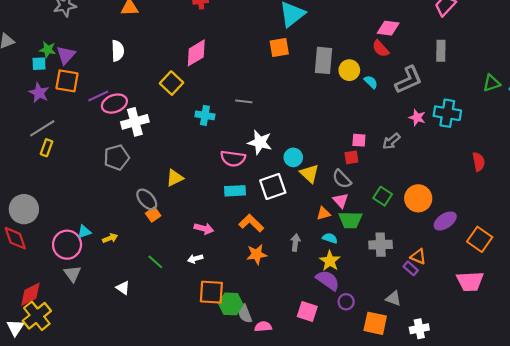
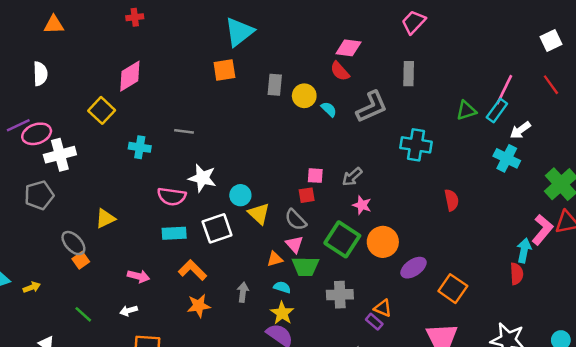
gray rectangle: (323, 60) -> (275, 85), size x0.7
pink star: (417, 118) -> (362, 205), moved
green square: (383, 196) -> (342, 239), size x1.6

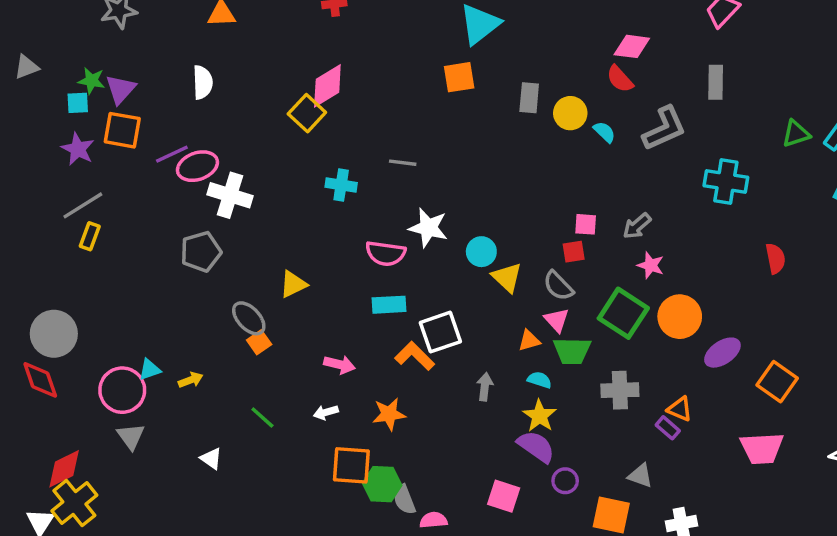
yellow square: (102, 110) -> (307, 113), moved
white cross: (60, 155) -> (230, 195), turned 32
white square: (217, 228) -> (440, 332), moved
orange star: (199, 306) -> (389, 414), moved

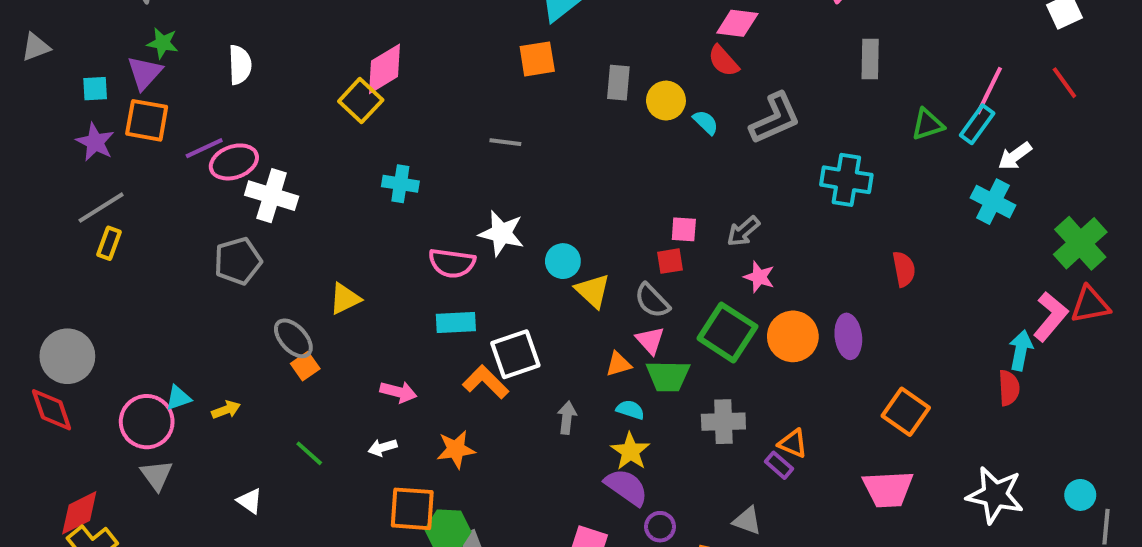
green star: (91, 81) -> (163, 43), moved
gray rectangle: (716, 82) -> (870, 59), moved
gray line: (403, 163) -> (505, 142), moved
purple ellipse: (722, 353) -> (848, 336), moved, turned -63

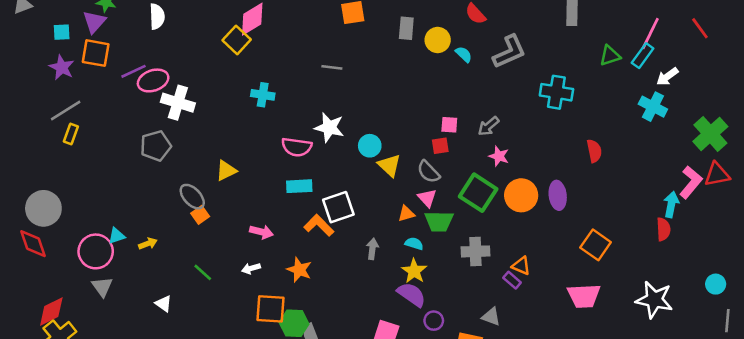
orange star: (456, 449) -> (299, 270), turned 30
cyan circle: (1080, 495) -> (716, 284), moved

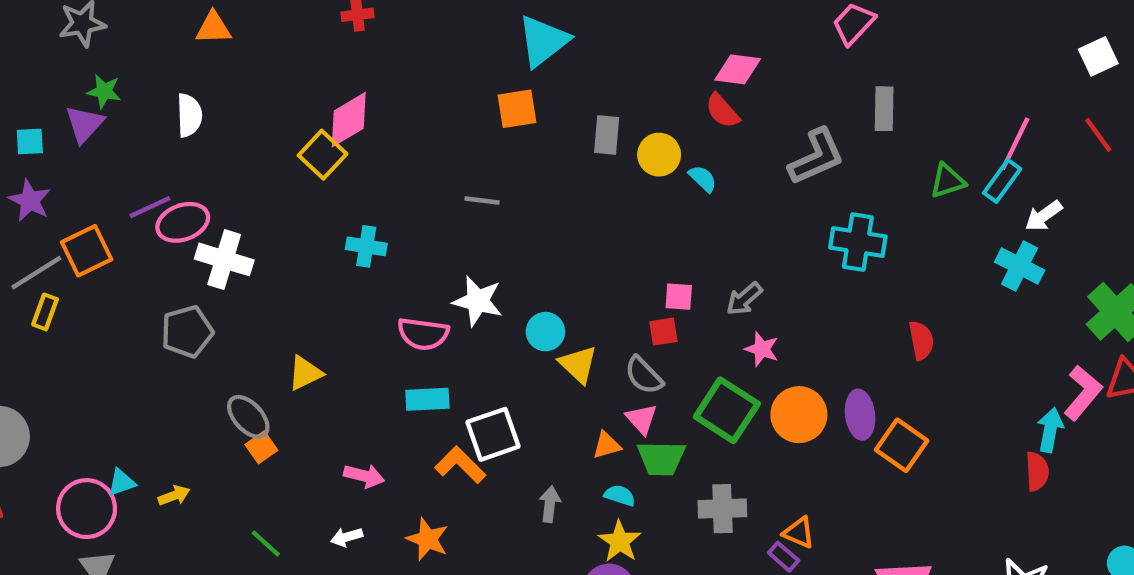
gray L-shape: (509, 52) -> (816, 157), moved
orange square: (96, 53) -> (87, 251), moved, turned -36
orange square: (596, 245) -> (902, 445), moved

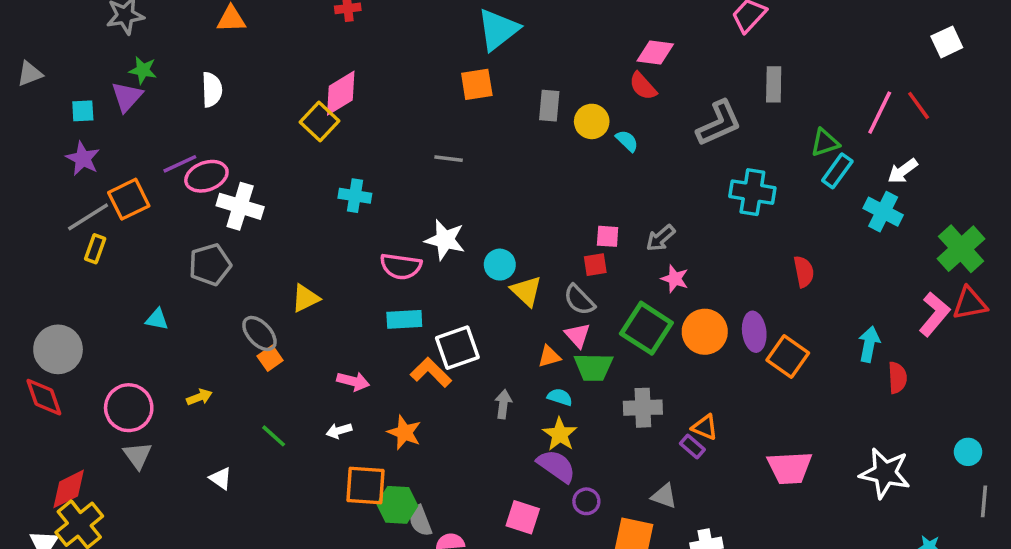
red line: (1098, 135) -> (919, 106), moved
cyan rectangle: (1002, 181) -> (837, 171), moved
cyan arrow: (1050, 430) -> (869, 344), moved
cyan triangle: (122, 482) -> (157, 319), moved, turned 30

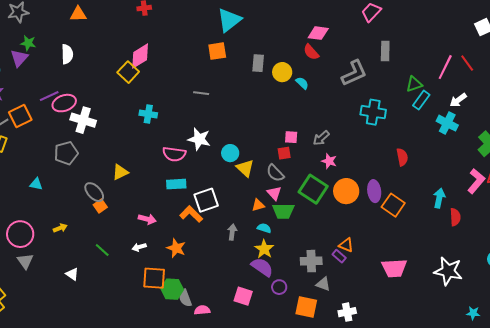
gray cross: (643, 408) -> (311, 261), moved

